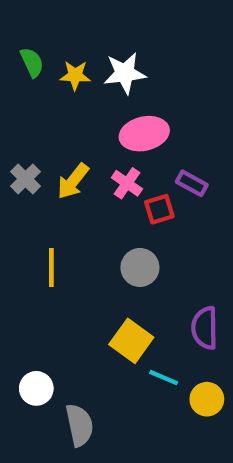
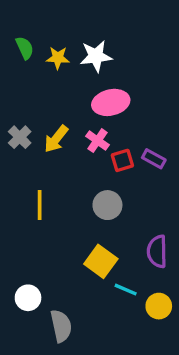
purple rectangle: (192, 183) -> (154, 159), moved

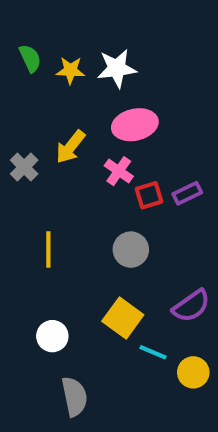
yellow arrow: (56, 139) -> (70, 147), moved
purple rectangle: (154, 159) -> (187, 193), turned -55
purple semicircle: (157, 251) -> (191, 306), turned -124
white circle: (28, 298) -> (52, 336), moved

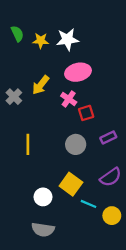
purple rectangle: (187, 193) -> (108, 137), moved
white circle: (52, 336) -> (43, 197), moved
gray semicircle: (74, 397) -> (43, 230), turned 110

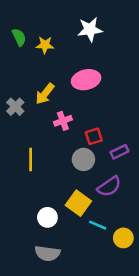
white star: (67, 39) -> (90, 29), moved
pink cross: (69, 99) -> (63, 121), moved, turned 35
red square: (86, 113) -> (94, 136), moved
purple semicircle: (111, 177) -> (109, 186), moved

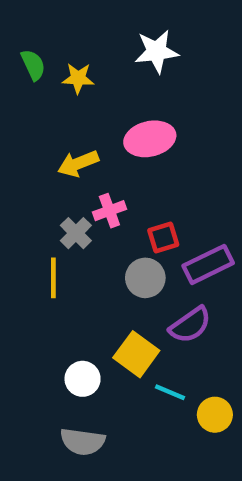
yellow arrow: (45, 94) -> (78, 164), turned 30
gray cross: (15, 107) -> (76, 233), moved
purple rectangle: (119, 152) -> (208, 264), size x1.5

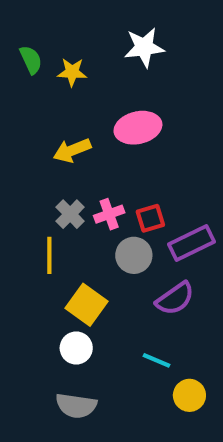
pink cross: (109, 211) -> (109, 214), moved
yellow square: (136, 354) -> (86, 305), moved
yellow circle: (215, 415) -> (189, 395), moved

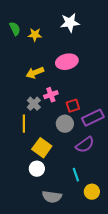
pink cross: (109, 214) -> (51, 95), moved
cyan line: (156, 360) -> (76, 175), turned 48
gray semicircle: (76, 406) -> (52, 197), moved

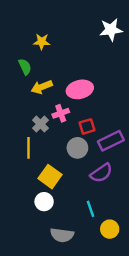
white star: (70, 23) -> (111, 30), moved
green semicircle: (15, 29) -> (25, 67), moved
pink ellipse: (67, 62) -> (80, 89), moved

